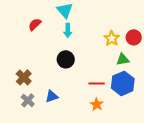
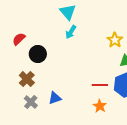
red semicircle: (35, 24) -> (19, 39), moved
cyan arrow: (68, 30) -> (71, 32), turned 32
black circle: (66, 59) -> (38, 54), moved

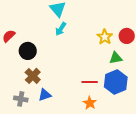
brown cross: (27, 79) -> (33, 76), moved
gray cross: (31, 102) -> (21, 99), turned -32

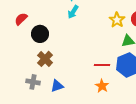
blue triangle: (45, 95) -> (57, 86), moved

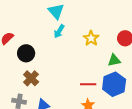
yellow star: (117, 20) -> (91, 38), moved

